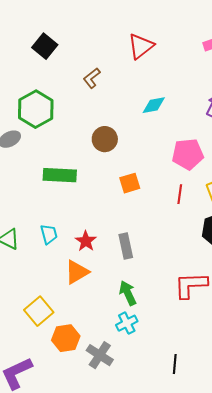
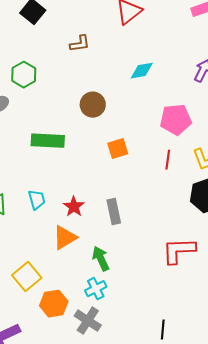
brown L-shape: (92, 78) -> (80, 44), turned -150
green hexagon: (36, 109) -> (24, 75), size x0.7
green arrow: (128, 293) -> (101, 259), moved
cyan cross: (127, 323) -> (96, 289), moved

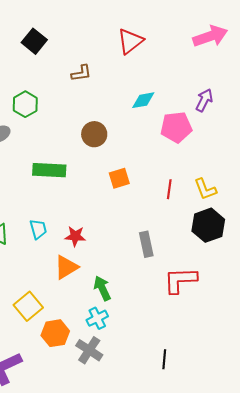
pink pentagon: (176, 120) -> (176, 127), moved
red star: (74, 207) -> (75, 236), turned -30
gray rectangle: (114, 212) -> (146, 244), moved

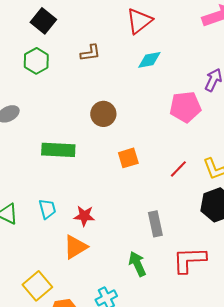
cyan diamond: (143, 100) -> (149, 60), moved
green hexagon: (25, 104) -> (36, 61), moved
red line: (169, 189) -> (178, 169), turned 36
green arrow: (102, 288) -> (137, 264), moved

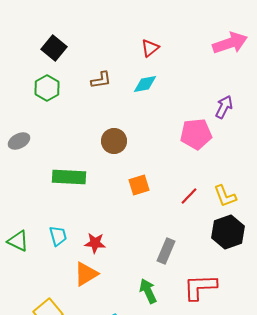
red triangle: (139, 21) -> (150, 48), size x0.7
cyan diamond: (149, 60) -> (145, 84), moved
gray rectangle: (155, 224) -> (166, 251), turned 35

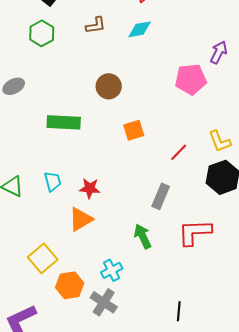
red line: (189, 196) -> (179, 152), moved

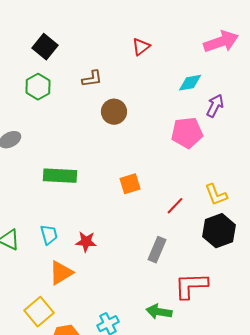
cyan diamond: (140, 29) -> (190, 83), moved
brown circle: (109, 86) -> (114, 112), moved
orange triangle: (81, 219) -> (61, 273), moved
green arrow: (143, 236) -> (159, 312), moved, turned -55

